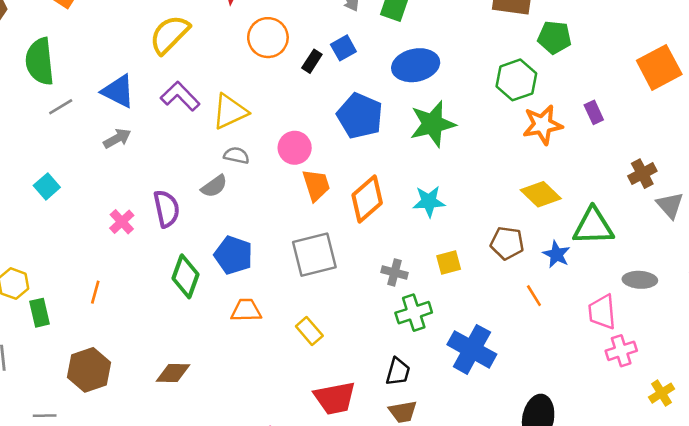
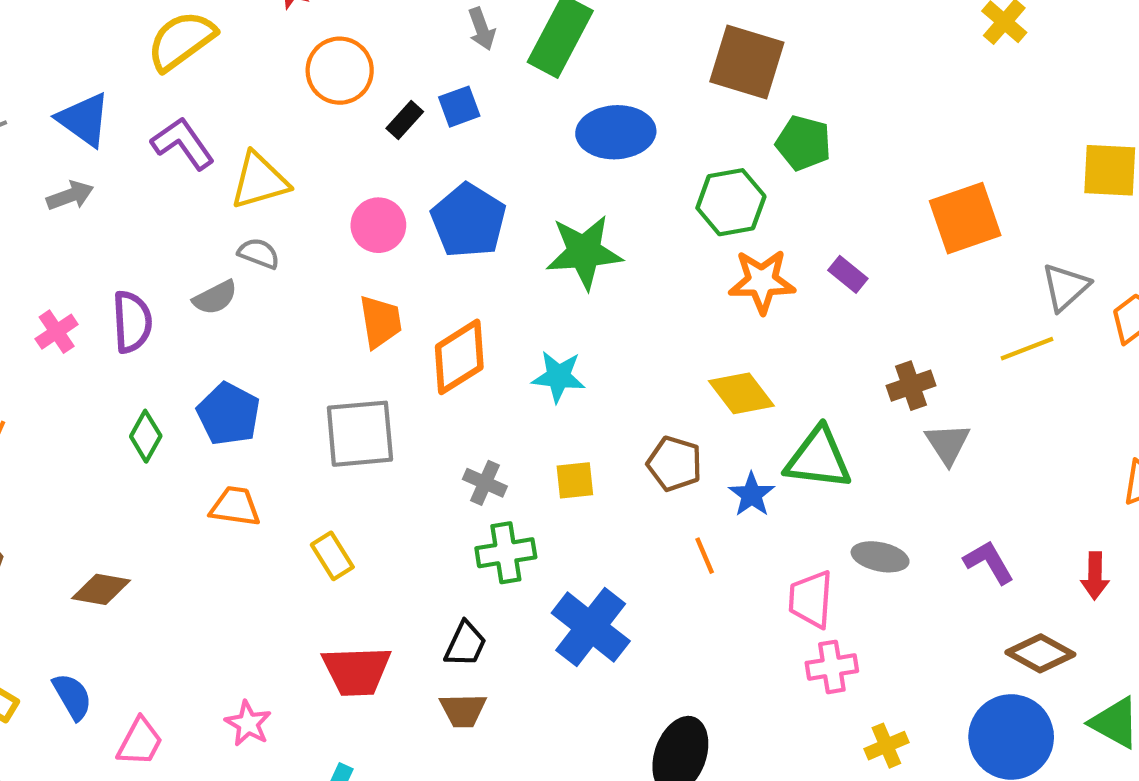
blue ellipse: (416, 65) -> (616, 132), moved
purple rectangle: (594, 112) -> (848, 274), turned -35
pink circle: (295, 148) -> (378, 225), moved
green diamond: (185, 276) -> (146, 436), size x0.7

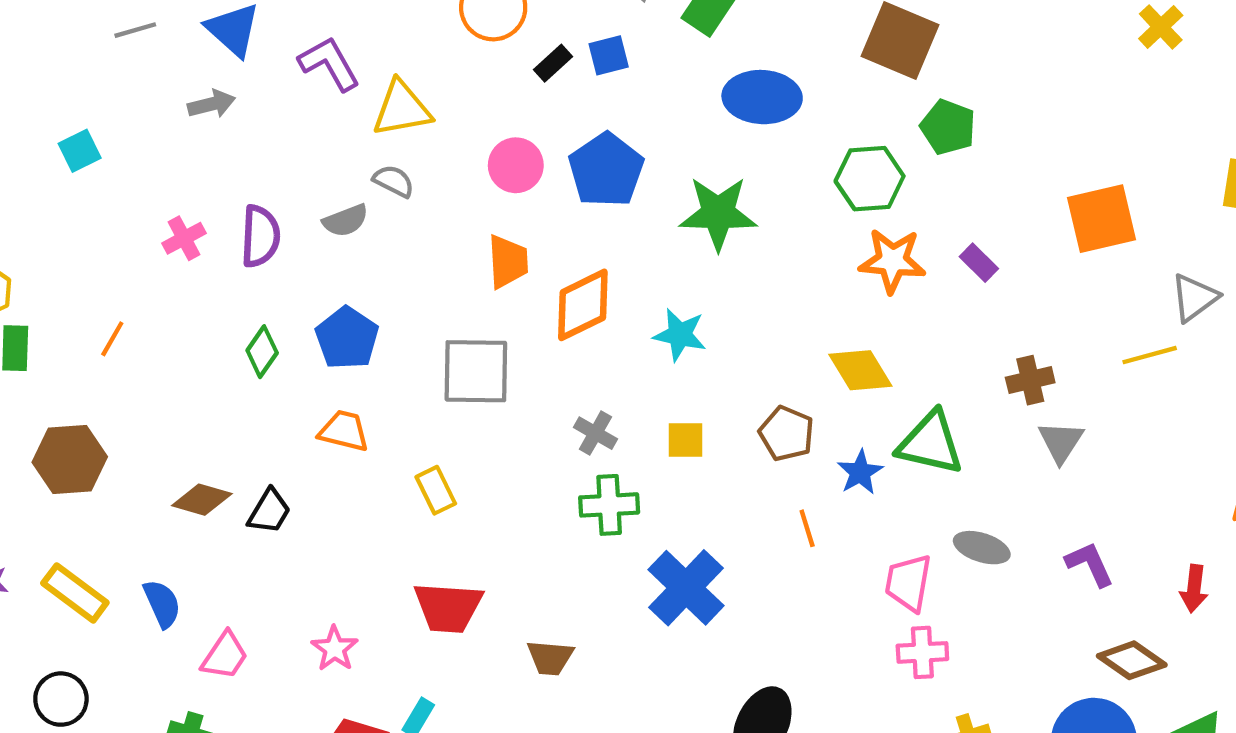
black trapezoid: (465, 644) -> (269, 511), moved

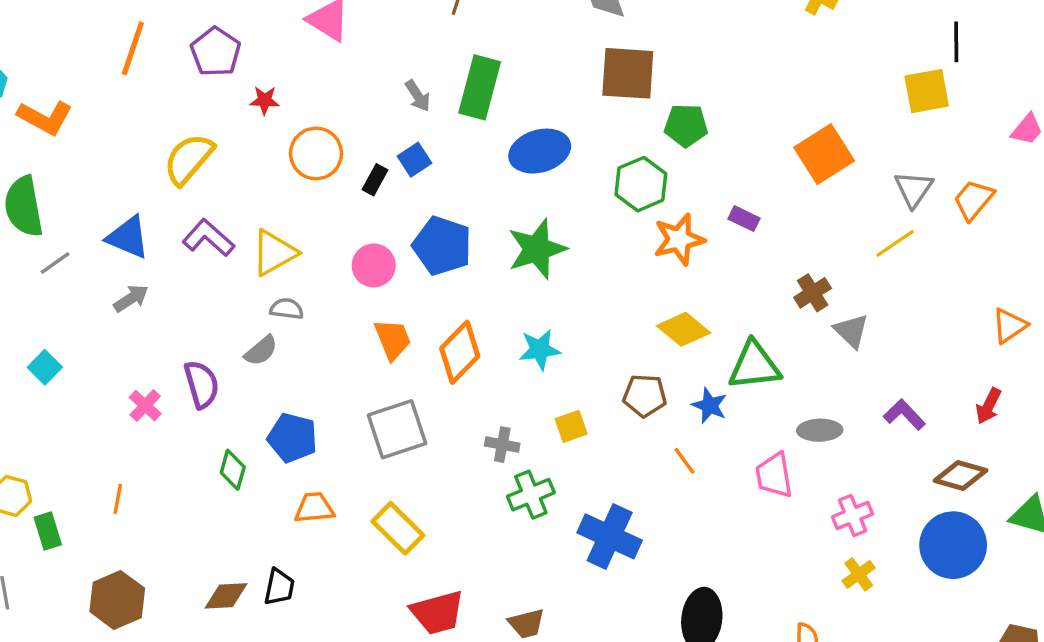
yellow rectangle: (436, 490) -> (398, 528), size x1.4
red arrow: (1194, 589) -> (988, 406), turned 39
pink cross: (922, 652) -> (852, 515), moved

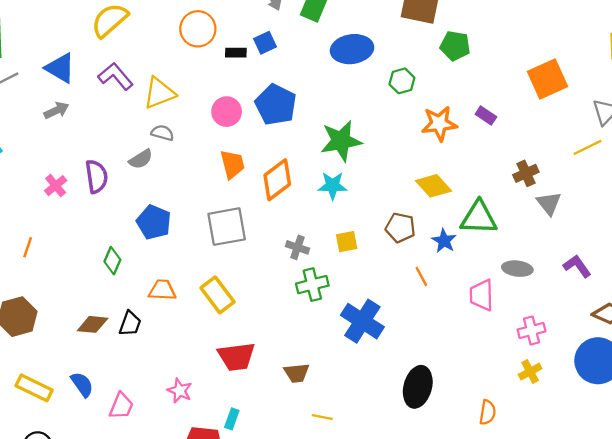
black rectangle: (375, 180) -> (236, 53), turned 54
green hexagon: (641, 184) -> (402, 81), moved, size x0.7
green star: (537, 249) -> (341, 141), moved
green diamond: (233, 470) -> (112, 261), moved
orange trapezoid: (314, 508) -> (162, 290), moved

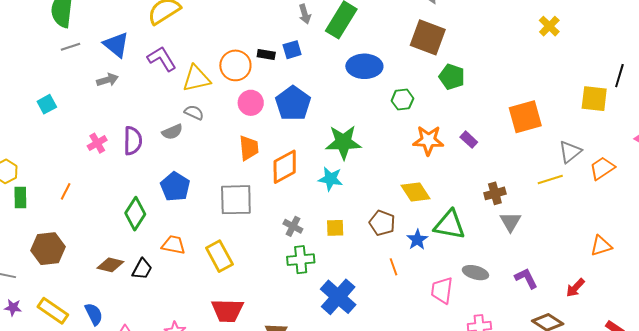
orange circle: (198, 29) -> (235, 65), moved
green diamond: (112, 261) -> (135, 214), size x1.4

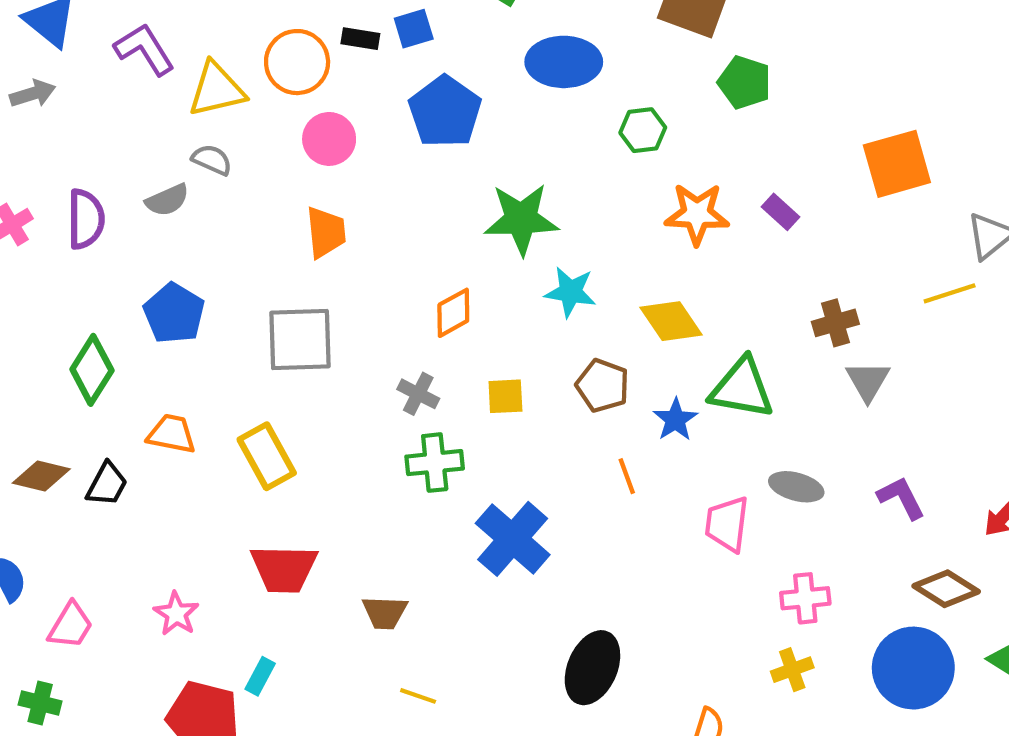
blue pentagon: (293, 103) -> (445, 112), moved
orange diamond: (285, 167) -> (453, 313), moved, size x0.7
cyan star: (330, 179) -> (571, 292), moved

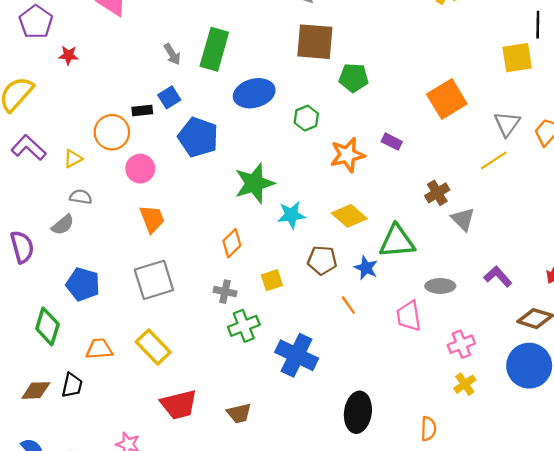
yellow triangle: (217, 89) -> (73, 159), size x0.6

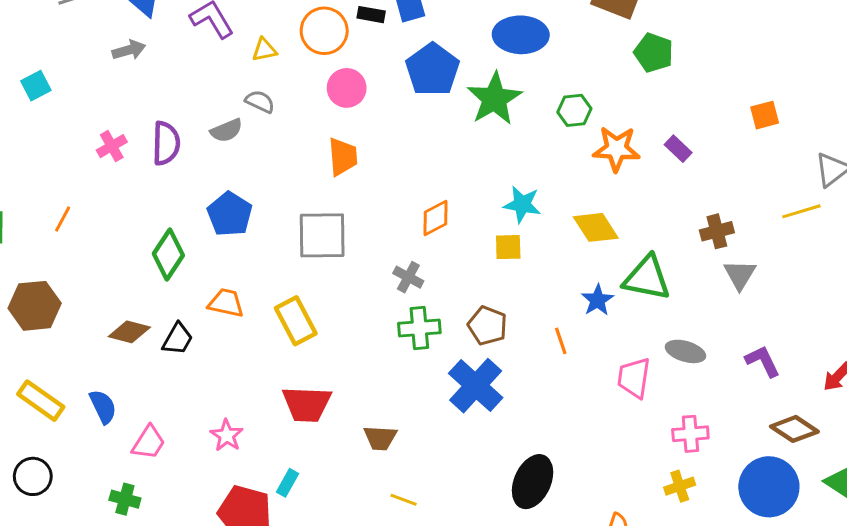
orange square: (447, 99) -> (765, 115), size x0.6
green hexagon: (306, 118) -> (574, 110), moved
green star: (254, 183) -> (494, 99), moved, turned -30
brown pentagon: (322, 260) -> (488, 326), moved
yellow square: (272, 280) -> (508, 247), moved

